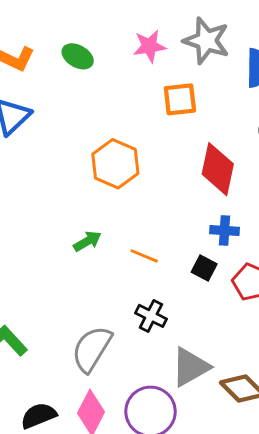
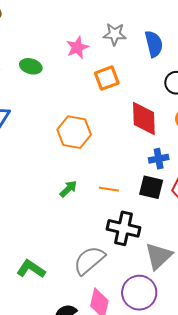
gray star: (206, 41) -> (115, 34), size x0.7
black square: (204, 268) -> (151, 187), size x1.4
black cross: (151, 316) -> (124, 228), size x1.5
gray semicircle: (92, 349) -> (89, 260), turned 32

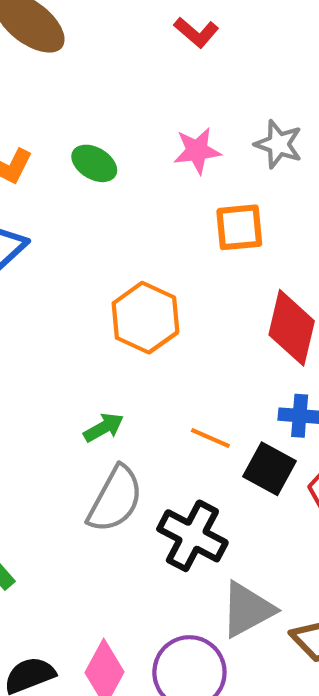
orange line: (109, 189) -> (210, 438), moved
gray semicircle: (89, 260) -> (115, 499), moved, turned 144

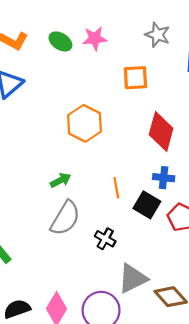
pink star: (197, 151) -> (95, 38), moved
orange line: (210, 438) -> (116, 188), turned 54
black cross: (192, 536) -> (105, 239), size x0.6

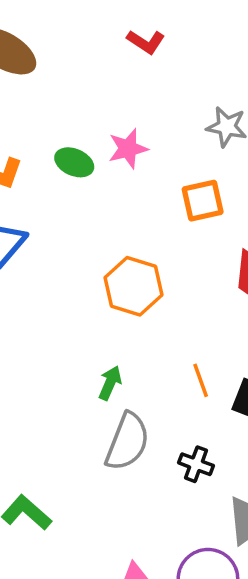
green arrow: (61, 180) -> (110, 383), turned -30

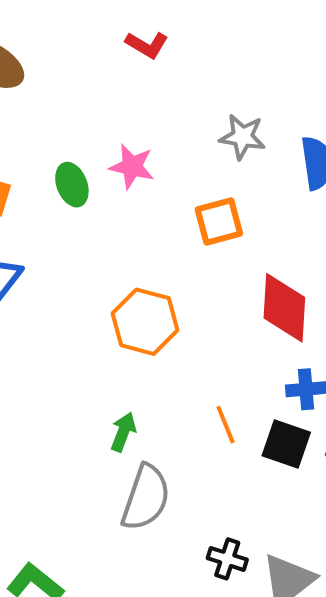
pink star: (128, 149) -> (132, 166), turned 30
green ellipse: (74, 162) -> (72, 185), turned 48
black cross: (196, 464) -> (227, 559), moved

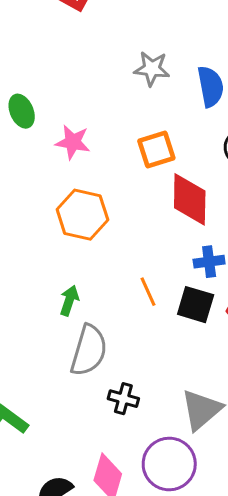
pink star: (132, 166) -> (73, 142), moved
orange square: (219, 222) -> (156, 149), moved
black cross: (227, 559) -> (123, 399), moved

